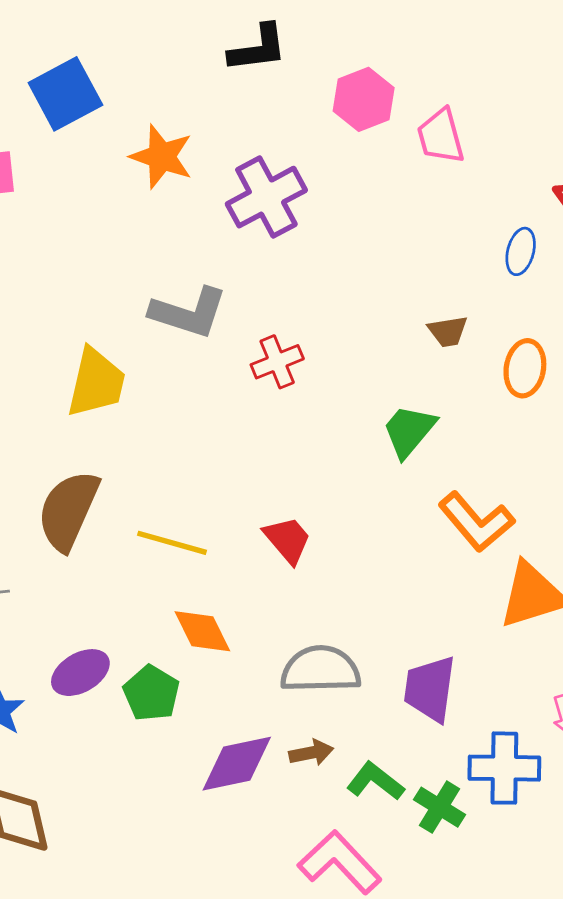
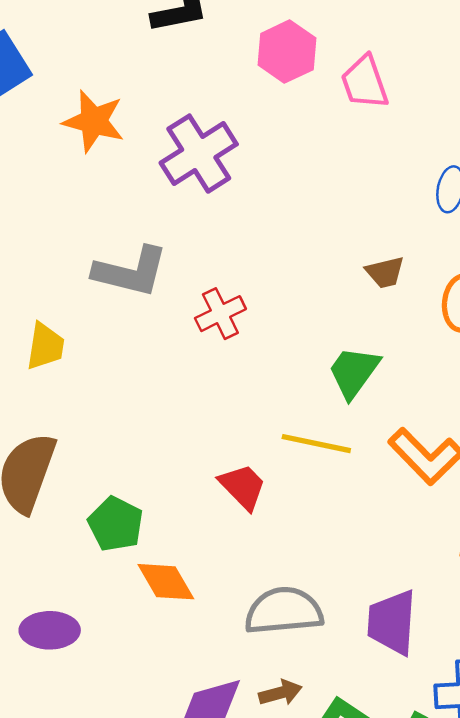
yellow trapezoid: (96, 383) -> (45, 346), size x0.7
yellow line: (172, 543) -> (316, 444), moved
purple ellipse: (80, 673) -> (50, 630), turned 34
green pentagon: (151, 693) -> (116, 524), moved

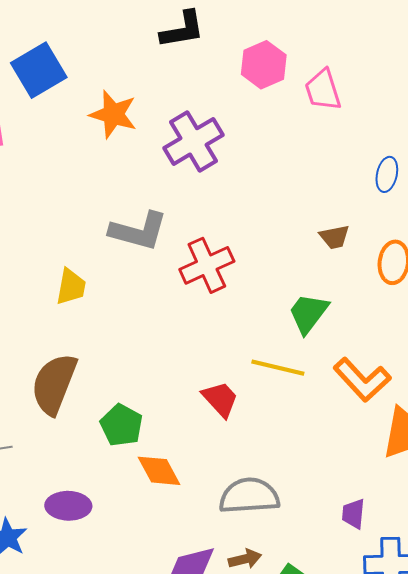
red cross: (220, 314) -> (207, 265), size x1.4
purple trapezoid: (392, 622) -> (353, 514), moved, size x0.6

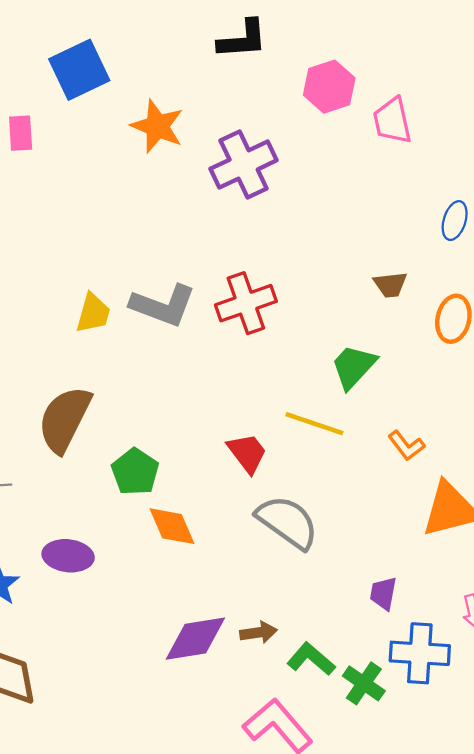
gray L-shape: (138, 231) -> (163, 305), moved
orange L-shape: (362, 380) -> (406, 446), size x0.6
gray semicircle: (249, 496) -> (287, 522), moved, turned 34

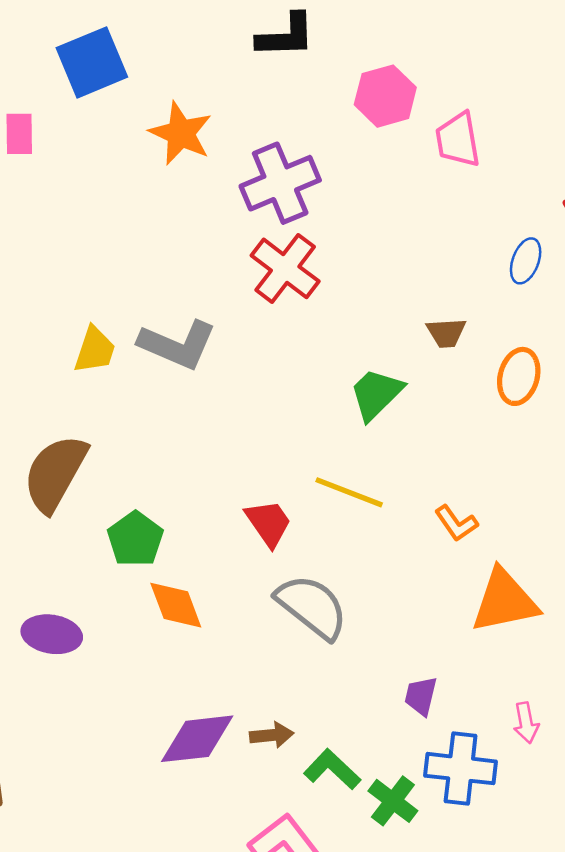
red cross: (246, 303) -> (285, 268), moved, turned -36
green trapezoid: (354, 367) -> (376, 394), moved

